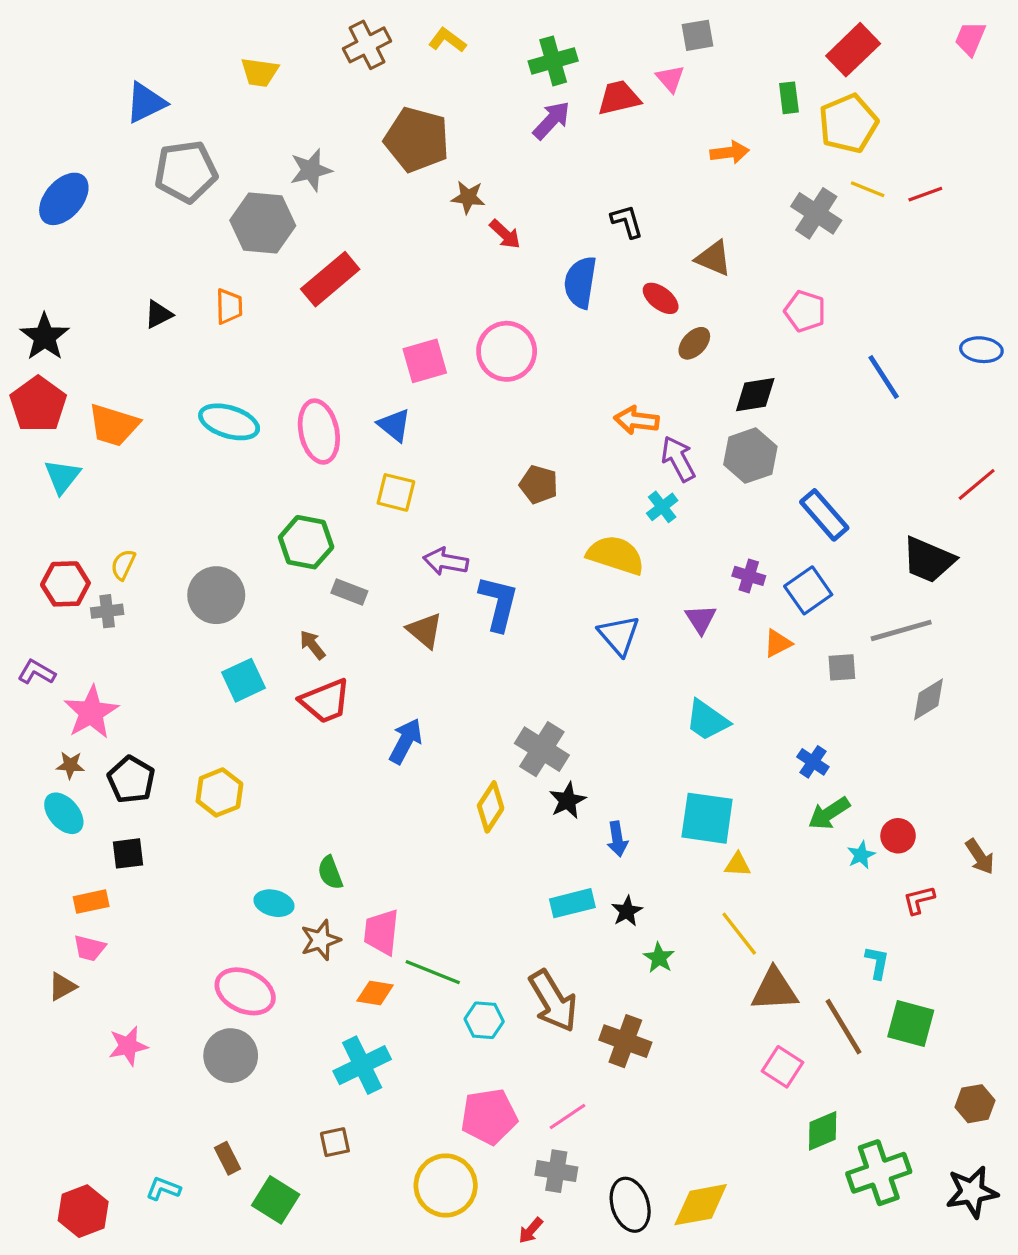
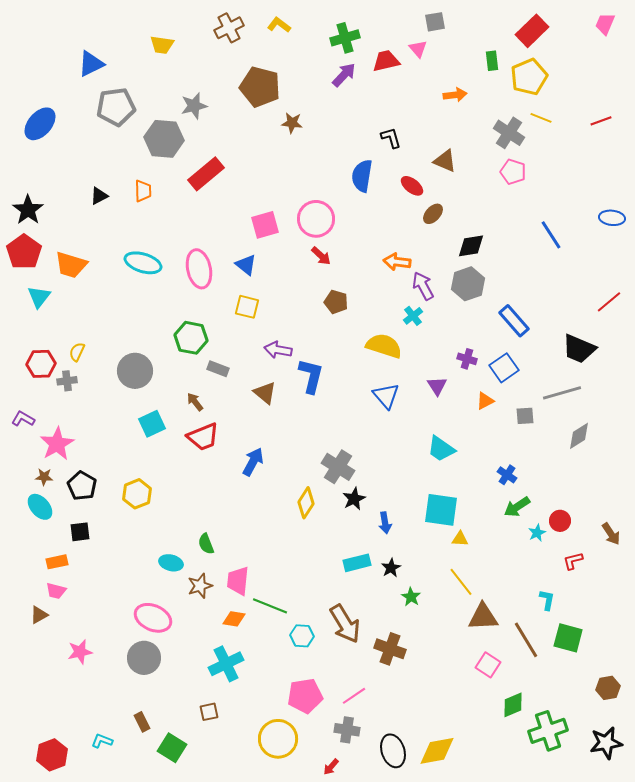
red line: (925, 194) -> (601, 121), moved
red arrow: (505, 234) -> (321, 256), moved
pink pentagon: (805, 311) -> (513, 172), moved

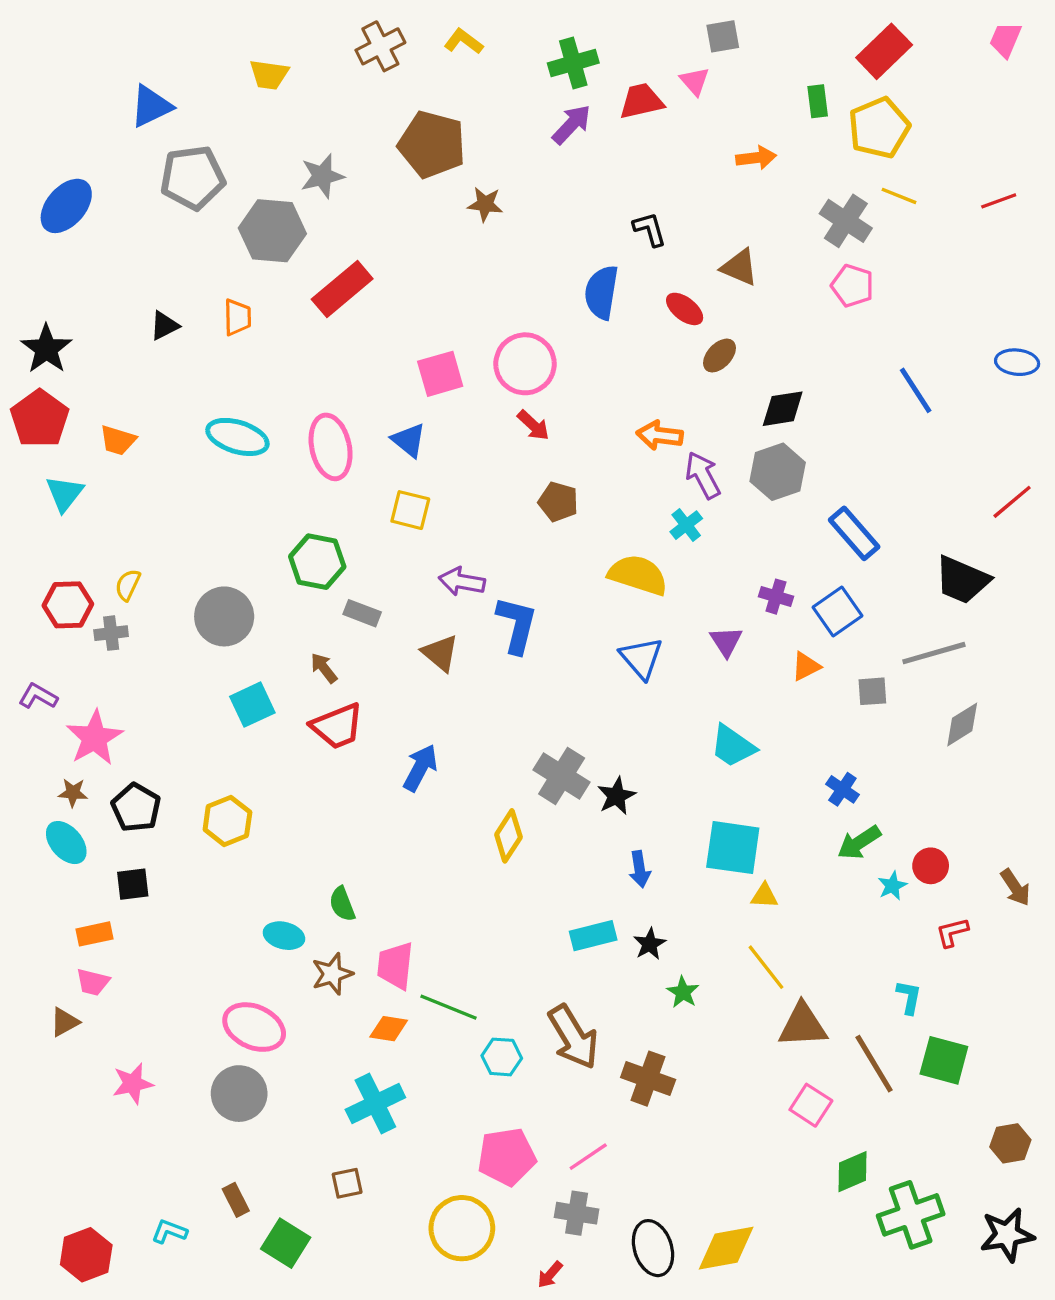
orange trapezoid: (71, 265) -> (118, 440), size x0.7
black star: (354, 499) -> (616, 796), moved

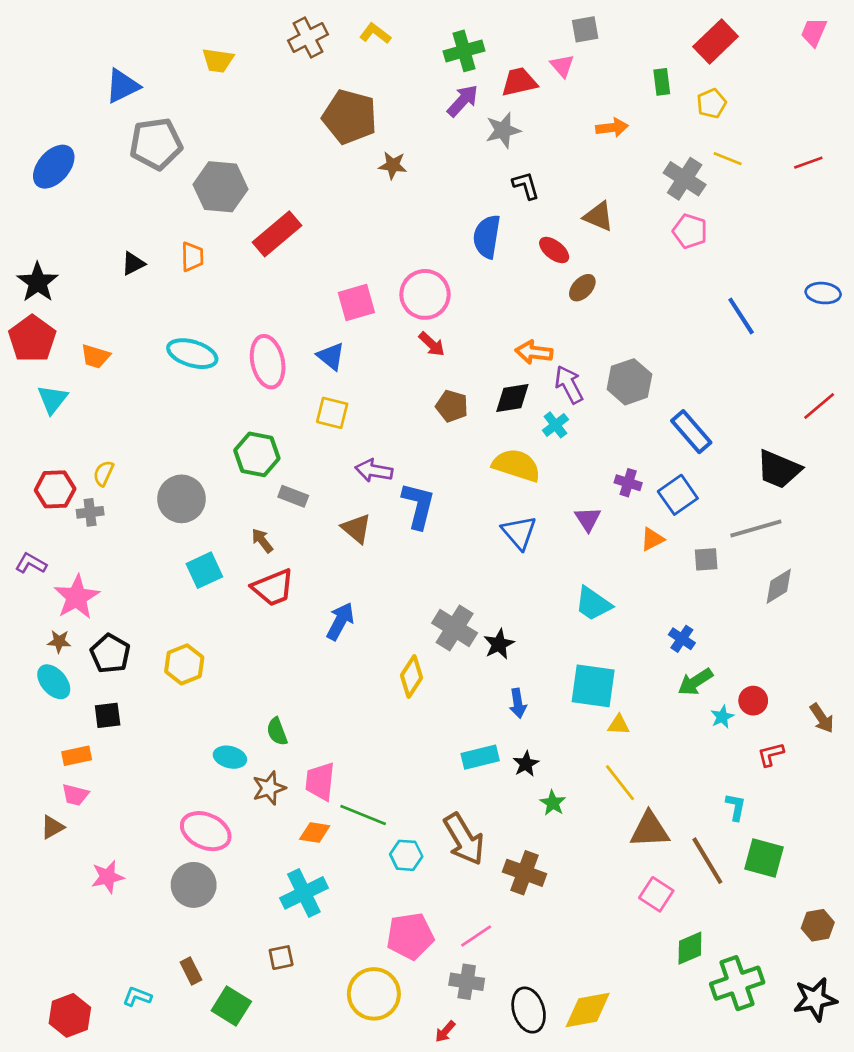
yellow pentagon: (879, 128) -> (711, 103), size x0.6
gray star: (322, 176) -> (503, 130), moved
black diamond: (783, 409) -> (512, 398), moved

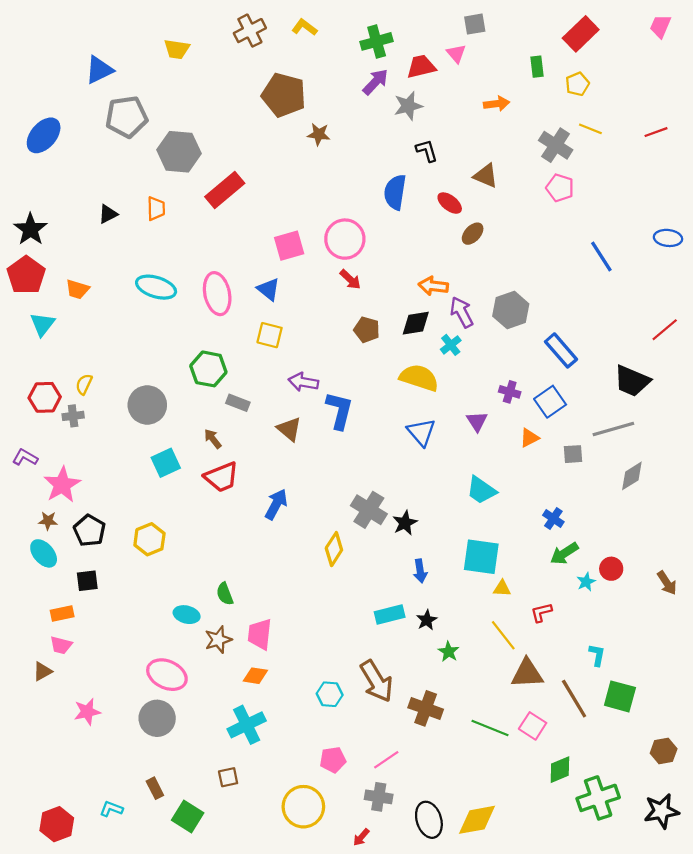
red L-shape: (771, 754) -> (541, 612), moved
green line: (363, 815) -> (490, 728), moved
pink pentagon: (410, 936) -> (333, 760), size x0.7

